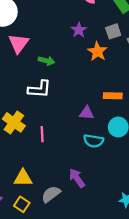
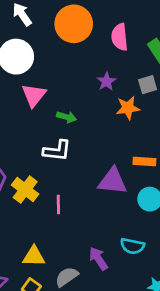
orange star: (97, 51) -> (128, 108), turned 30
purple triangle: (87, 113) -> (113, 181), size x1.6
cyan semicircle: (93, 141) -> (132, 246), moved

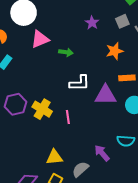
pink triangle: (34, 95) -> (40, 39), turned 36
orange star: (128, 108) -> (115, 51), moved
white L-shape: (57, 151) -> (79, 83), moved

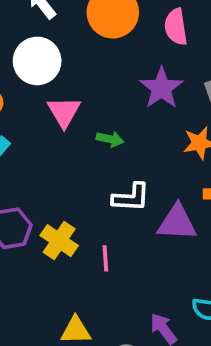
purple star: (92, 23) -> (161, 88), size x1.6
pink triangle: (40, 39) -> (64, 112), turned -42

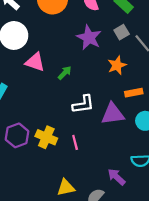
pink triangle: (64, 112) -> (35, 62), turned -30
green arrow: (110, 139) -> (65, 73), turned -48

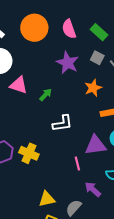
gray square: (122, 32) -> (97, 58), turned -32
purple triangle: (113, 114) -> (96, 145), moved
pink line: (75, 142) -> (77, 163), moved

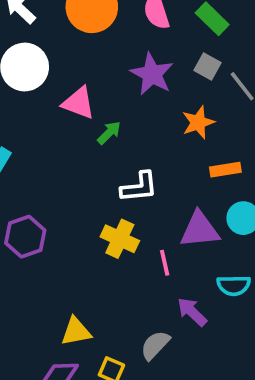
pink triangle: (19, 85) -> (79, 103), moved
yellow cross: (29, 153) -> (120, 239), moved
yellow triangle: (47, 199) -> (76, 332), moved

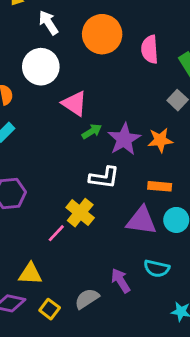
purple star: (152, 74) -> (124, 139), moved
orange rectangle: (225, 170) -> (160, 186), moved
pink line: (165, 263) -> (56, 233), moved, turned 42

